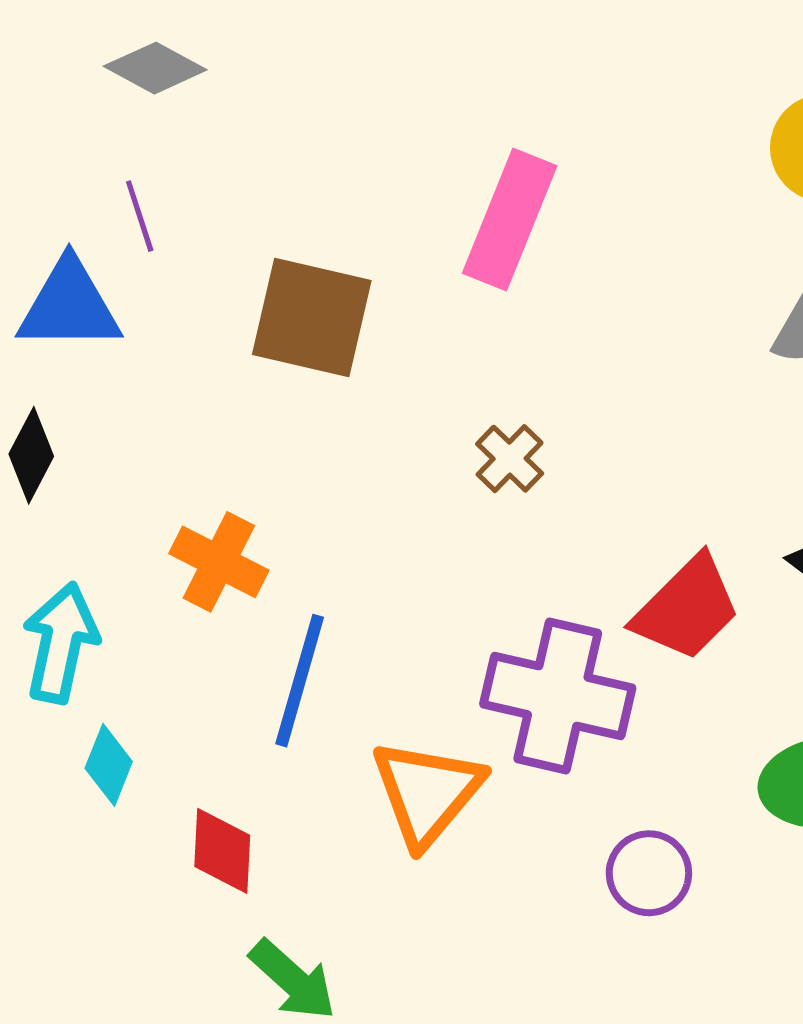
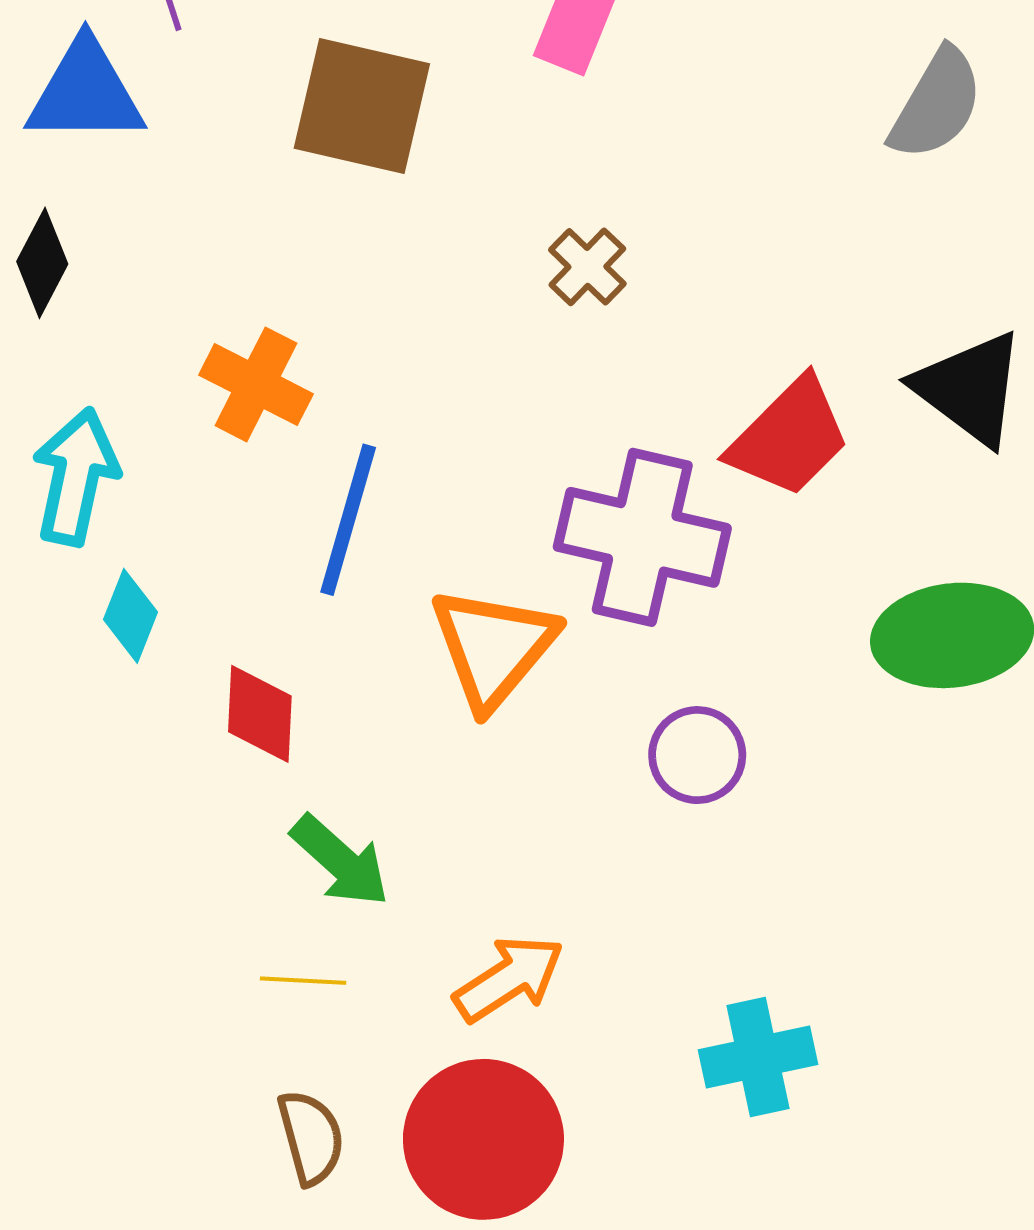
purple circle: (649, 873) -> (697, 755), moved

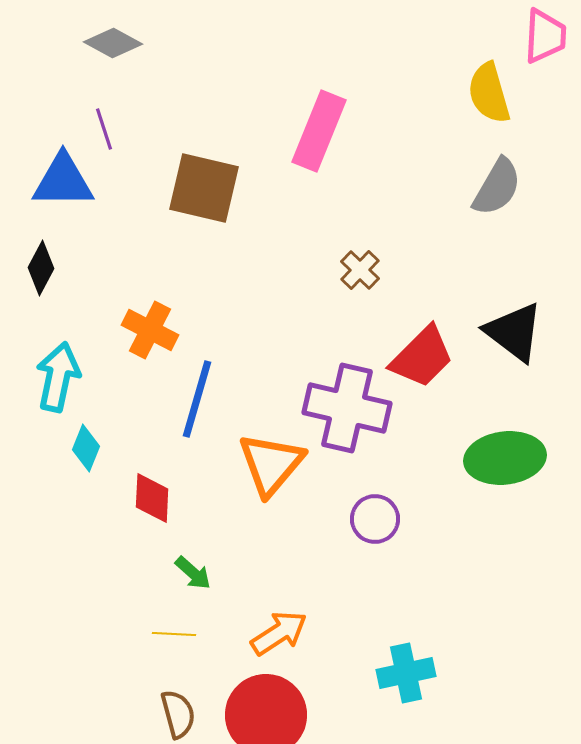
brown cross: (587, 267) -> (360, 270), moved
green arrow: (340, 861) -> (193, 573), size x0.7

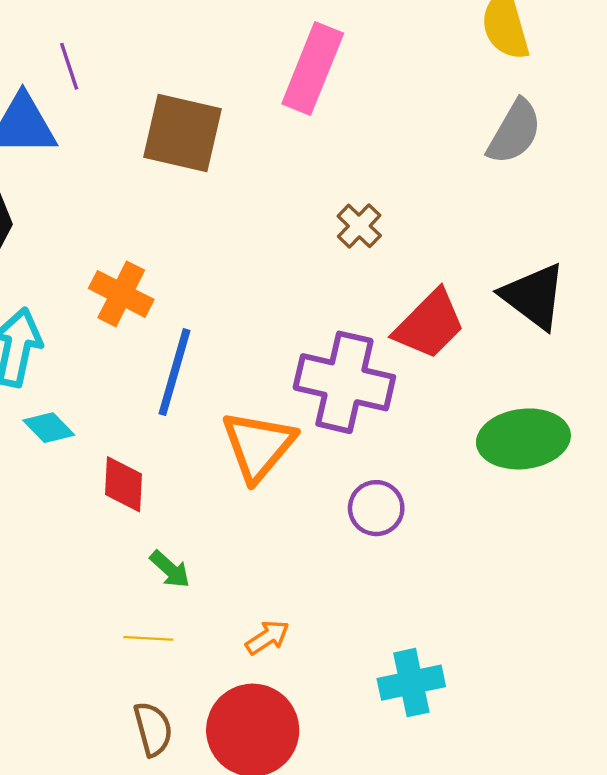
cyan diamond: (86, 448) -> (49, 428), turned -66
orange arrow: (279, 633) -> (267, 637), size x0.7

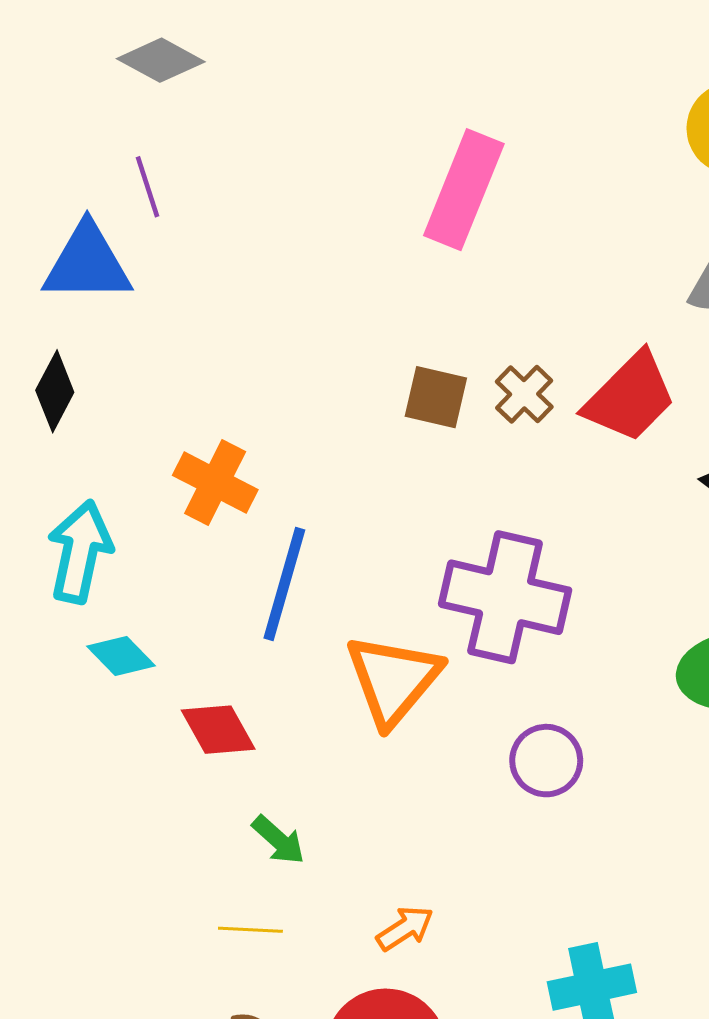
brown square: (182, 133) -> (436, 397), moved, size x0.6
red trapezoid: (429, 325) -> (630, 397), moved
red diamond: (124, 484) -> (218, 730), turned -32

